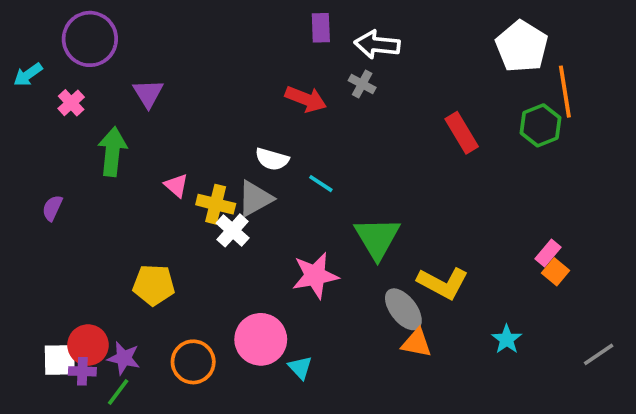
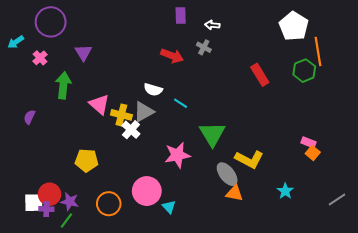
white arrow: (377, 45) -> (212, 25), size x0.6
pink triangle: (176, 185) -> (99, 104), size x1.5
pink rectangle: (548, 253) -> (308, 142), turned 72

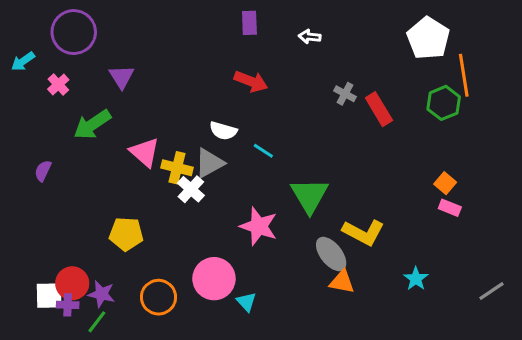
purple rectangle: (181, 16) -> (249, 23), moved
gray cross: (204, 47) -> (345, 94), moved
green arrow: (63, 85) -> (92, 125), turned -130
orange square: (313, 153) -> (445, 183), moved
pink star: (177, 155) -> (259, 226), turned 30

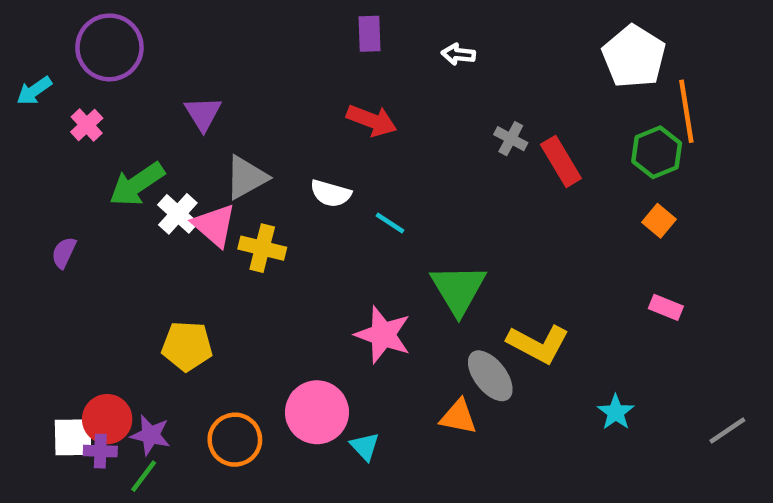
purple triangle: (122, 77) -> (203, 114), moved
gray triangle: (209, 163) -> (246, 177), moved
orange square: (445, 183) -> (659, 221), moved
white cross: (191, 189) -> (178, 214), moved
orange triangle: (342, 282) -> (458, 417), moved

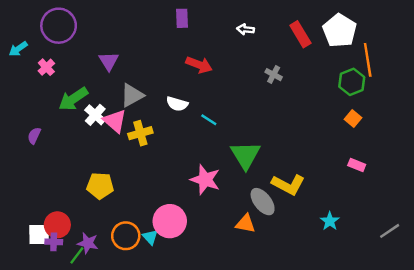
purple rectangle: (369, 34) -> (182, 18), moved
red rectangle: (561, 161) -> (300, 34), moved
yellow cross: (262, 248) -> (140, 133), turned -30
purple star: (150, 435) -> (88, 243), moved
cyan triangle: (365, 446) -> (150, 237), moved

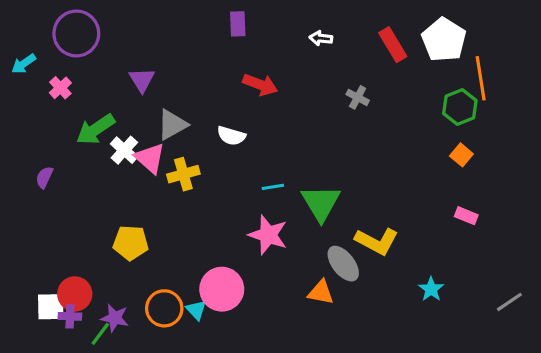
cyan line: (209, 120) -> (273, 187), moved, turned -42

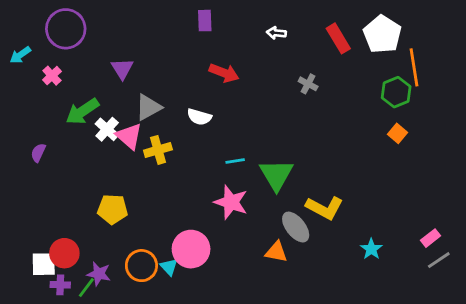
pink rectangle: (466, 216) -> (431, 238), moved, turned -60
purple cross: (70, 316) -> (60, 285), moved

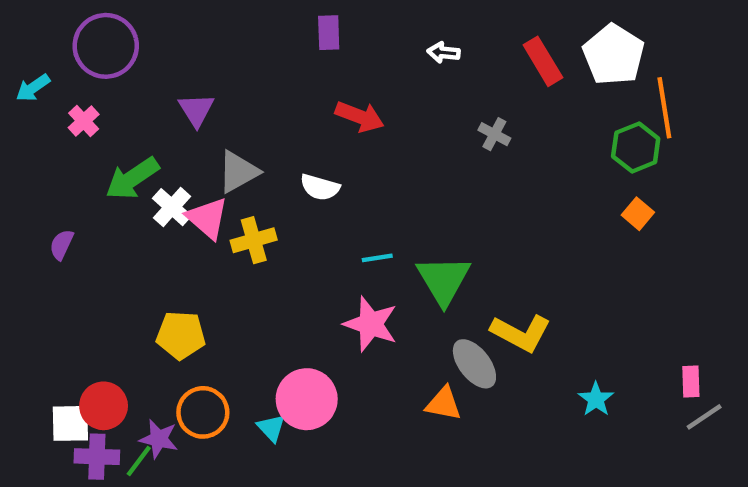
pink rectangle: (431, 238) -> (691, 382), turned -54
orange circle: (141, 266) -> (203, 412), moved
purple cross: (60, 285) -> (97, 457), size x1.4

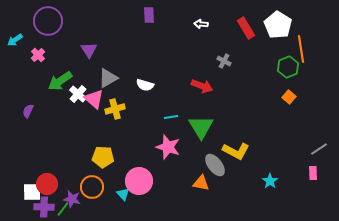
red arrow: (360, 117) -> (202, 86), moved
yellow pentagon: (181, 335) -> (103, 157), moved
gray line: (704, 417) -> (319, 149), moved

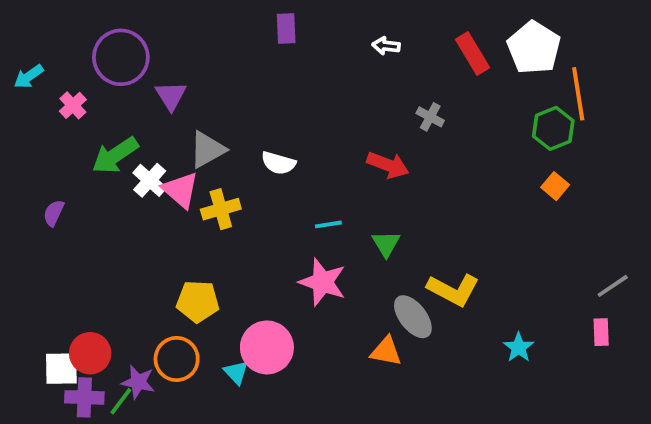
purple circle: (48, 21) -> (121, 57), moved
green triangle: (201, 127) -> (386, 244), size x0.6

